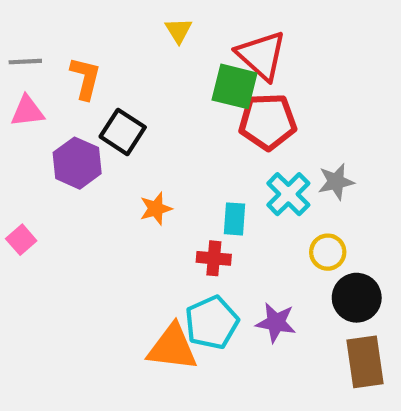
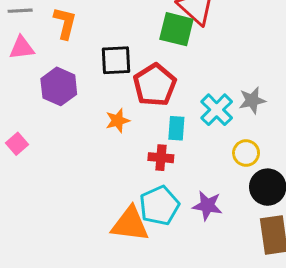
red pentagon: (268, 122) -> (155, 85), moved, turned -30
black square: (123, 132) -> (116, 60), moved, turned -36

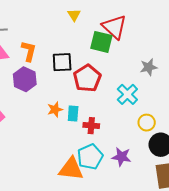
orange L-shape: (65, 23) -> (29, 51), moved
gray star: (252, 100) -> (149, 67), moved
orange star: (118, 121) -> (55, 109), moved
cyan rectangle: (176, 128) -> (73, 113), moved

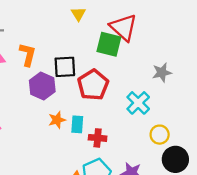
purple hexagon: (25, 79) -> (42, 86), moved

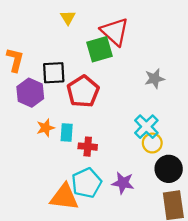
green square: (109, 44) -> (99, 49), turned -30
cyan cross: (138, 103) -> (146, 127), moved

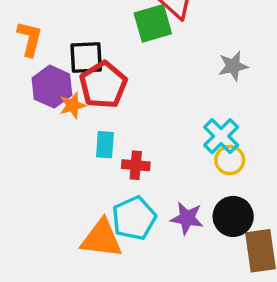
red pentagon: (83, 91) -> (103, 85), moved
orange star: (46, 128) -> (72, 105), moved
black circle: (169, 169) -> (233, 216), moved

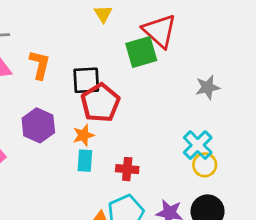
purple hexagon: (52, 87) -> (38, 125), moved
orange star: (72, 105) -> (83, 135), moved
cyan rectangle: (105, 145) -> (85, 161), moved

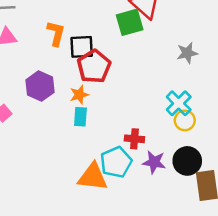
orange L-shape: (40, 65) -> (56, 33), moved
red cross: (127, 169) -> (134, 139), moved

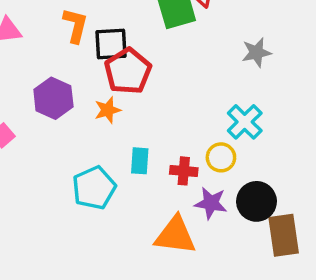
cyan rectangle: (80, 117) -> (140, 161), moved
yellow circle: (185, 120) -> (221, 157), moved
cyan pentagon: (116, 162) -> (94, 188), moved
orange triangle: (93, 177) -> (175, 235), moved

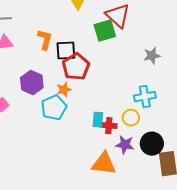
cyan cross: (245, 122) -> (145, 97), turned 35
cyan rectangle: (140, 161) -> (98, 120), moved
cyan pentagon: (94, 188) -> (54, 108), moved

